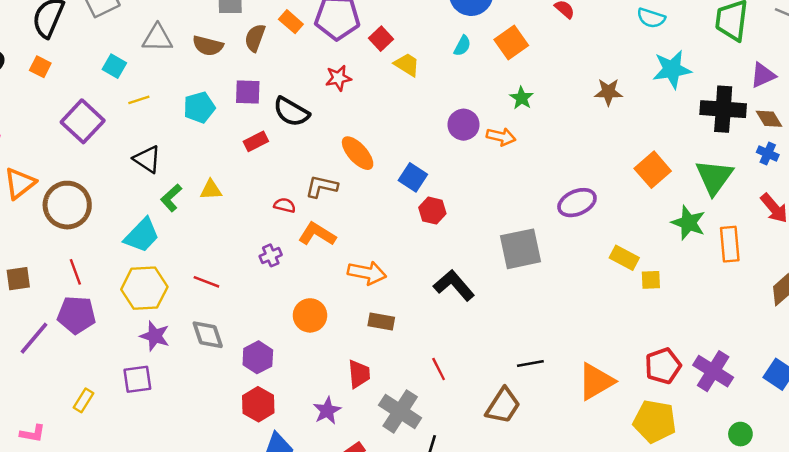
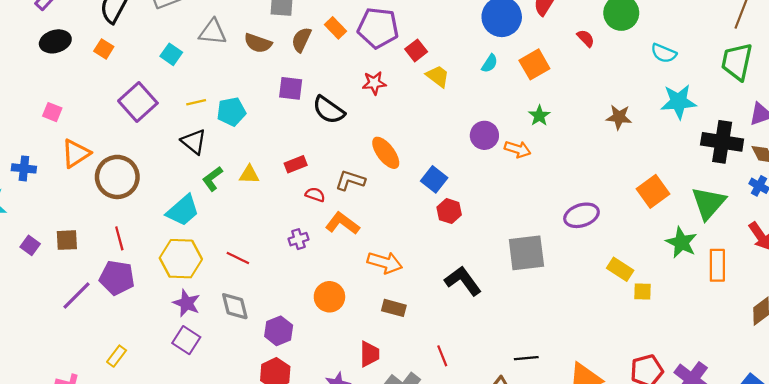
yellow line: (139, 100) -> (196, 102), moved
cyan pentagon: (199, 107) -> (231, 112), moved
red rectangle: (256, 141) -> (296, 164), moved
purple square: (137, 379) -> (186, 340), moved, turned 36

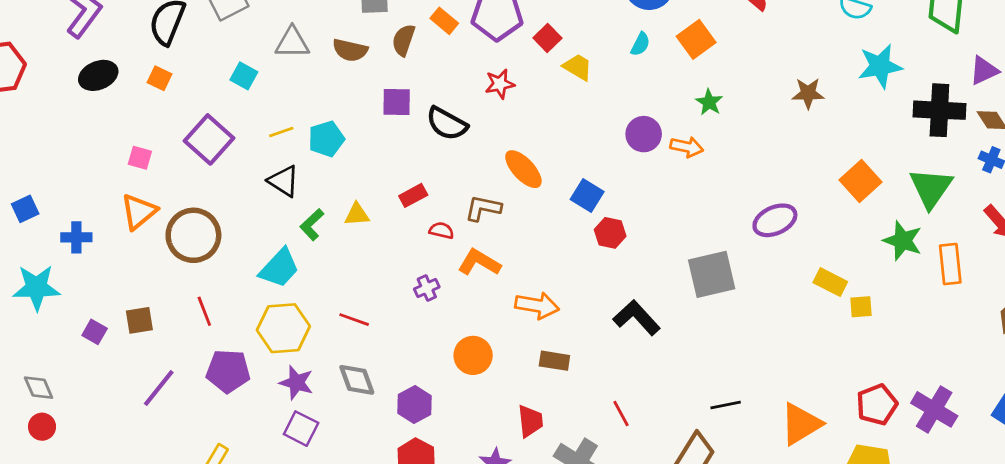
pink square: (52, 112) -> (140, 158), moved
purple pentagon: (117, 278) -> (228, 371), moved

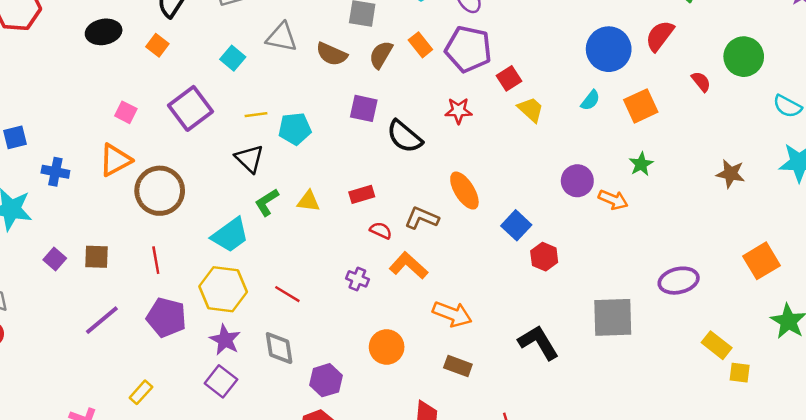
red hexagon: (610, 233) -> (544, 257), moved
purple cross: (427, 288) -> (357, 279), turned 35

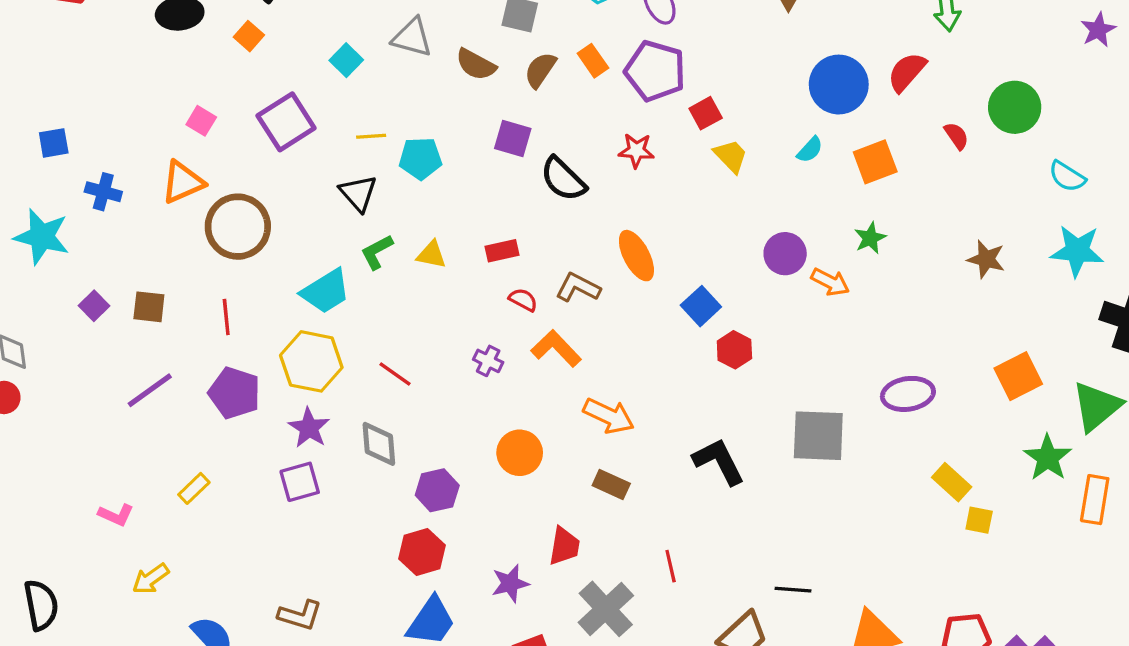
purple square: (221, 381) -> (300, 482), turned 32

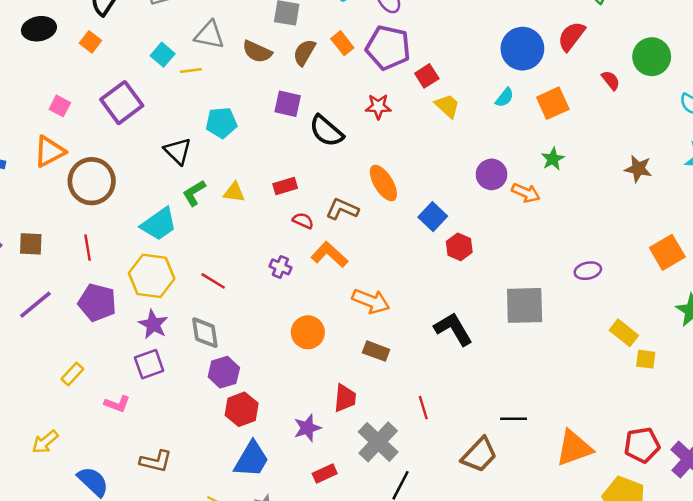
yellow line: (371, 136) -> (191, 70), moved
purple ellipse: (908, 394) -> (588, 271), size x0.7
purple hexagon: (437, 490) -> (224, 372), moved
pink L-shape: (116, 515) -> (117, 404), moved

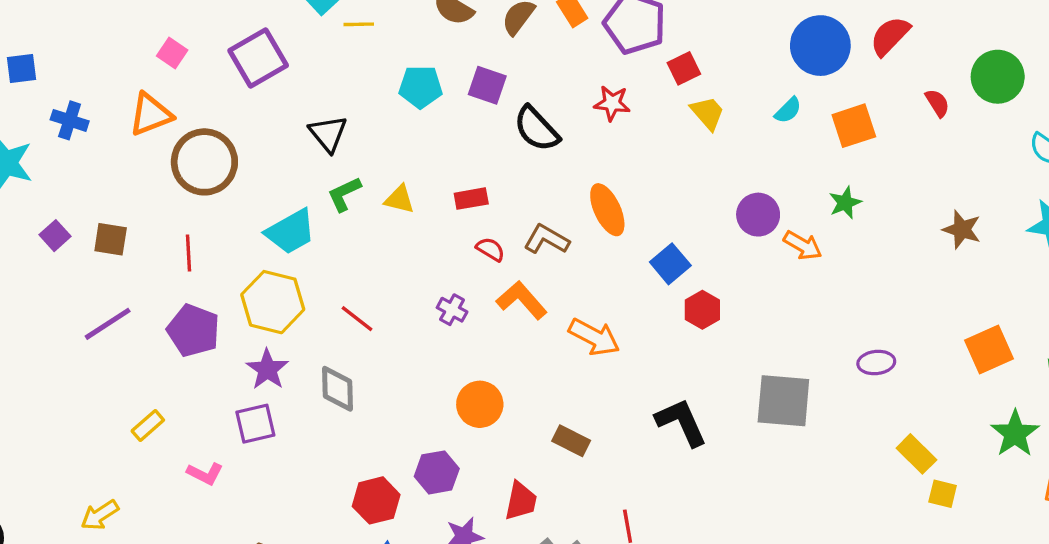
cyan pentagon: (221, 123) -> (421, 87), moved
orange arrow: (371, 301) -> (594, 337), moved
purple hexagon: (224, 372) -> (437, 472), moved

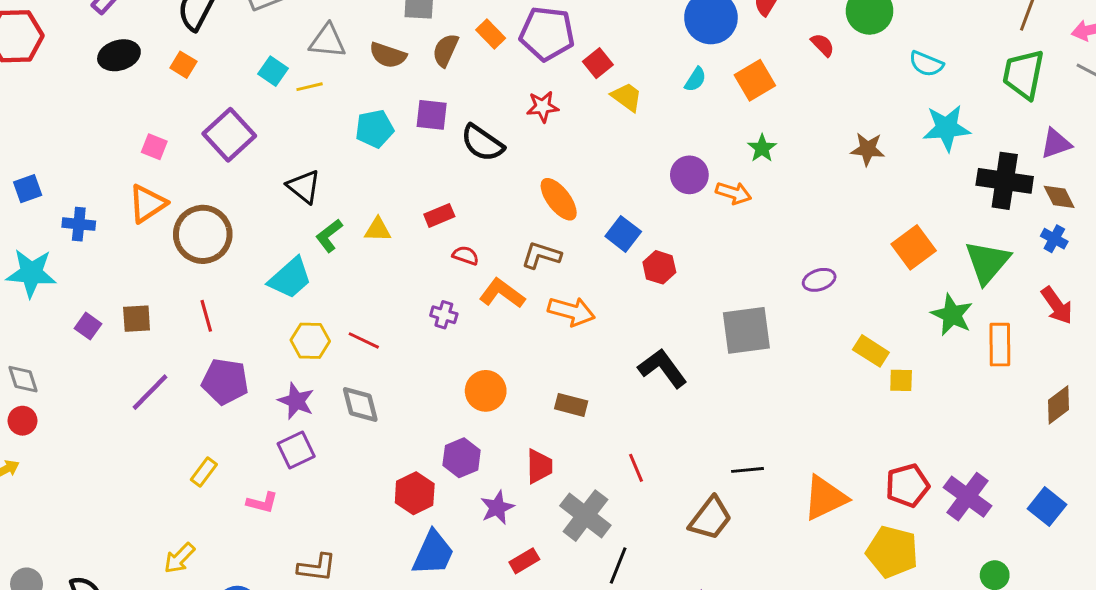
brown L-shape: (546, 239) -> (541, 255), moved
yellow hexagon: (273, 302) -> (310, 341), moved, size x0.7

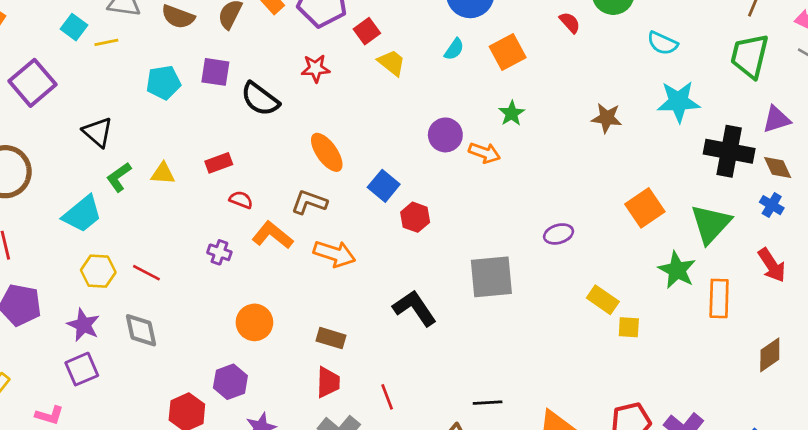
red trapezoid: (539, 466) -> (328, 382), moved

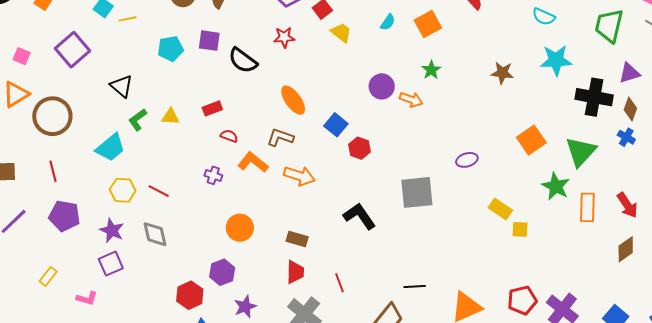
brown diamond: (778, 168) -> (630, 109), turned 45
red arrow: (772, 265) -> (627, 205), moved

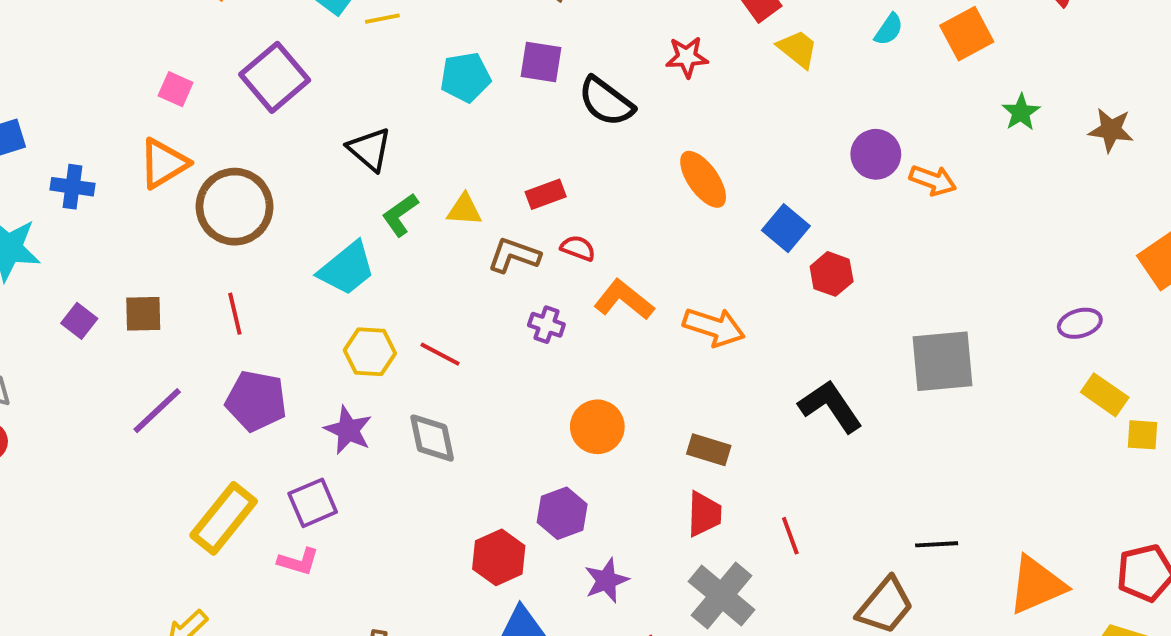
green star: (431, 70) -> (1021, 112), moved
brown L-shape: (280, 137) -> (514, 255), moved
purple ellipse: (467, 160) -> (1080, 323), moved
purple square: (111, 264) -> (313, 503), moved
yellow rectangle: (48, 276) -> (224, 518), size x1.8

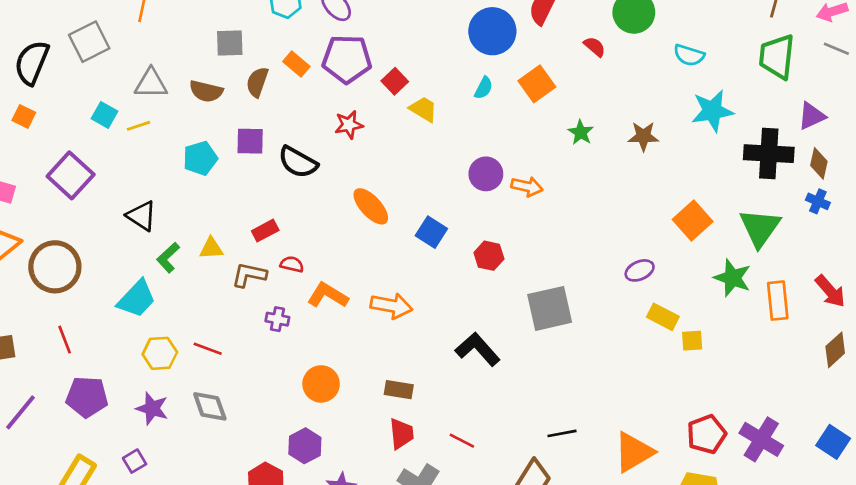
red hexagon: (832, 274) -> (489, 256), moved
purple square: (313, 503) -> (135, 461), size x0.7
red line: (790, 536) -> (462, 441), turned -35

